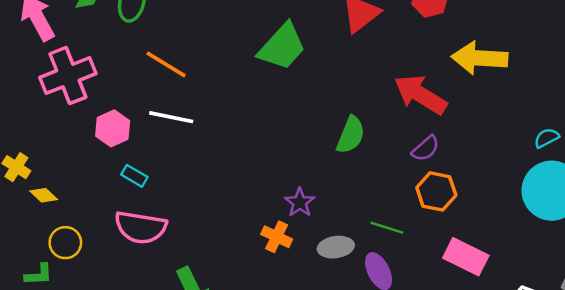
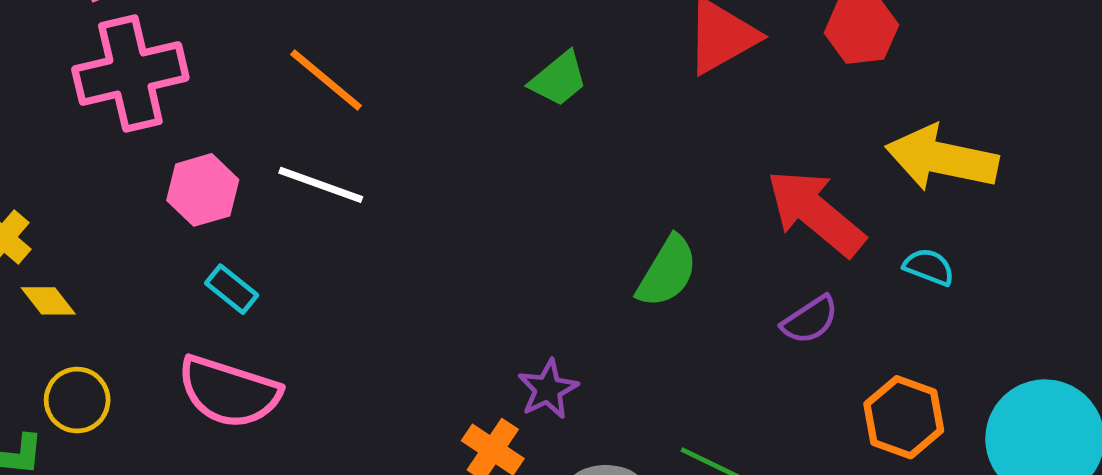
green trapezoid: (282, 47) -> (558, 79), size x0.6
cyan semicircle: (547, 138) -> (929, 267), moved, turned 40
orange hexagon: (436, 191) -> (904, 417), moved

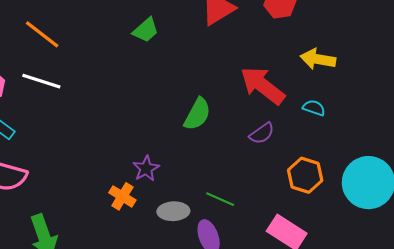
yellow arrow: (942, 158) -> (318, 59), size x0.7

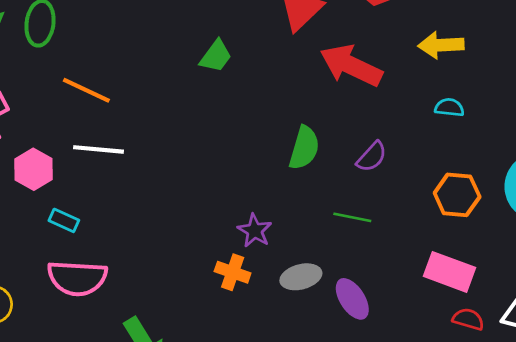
red arrow: (263, 85) -> (351, 66), moved
purple semicircle: (262, 133) -> (372, 157), moved
green line: (220, 199) -> (352, 217), moved

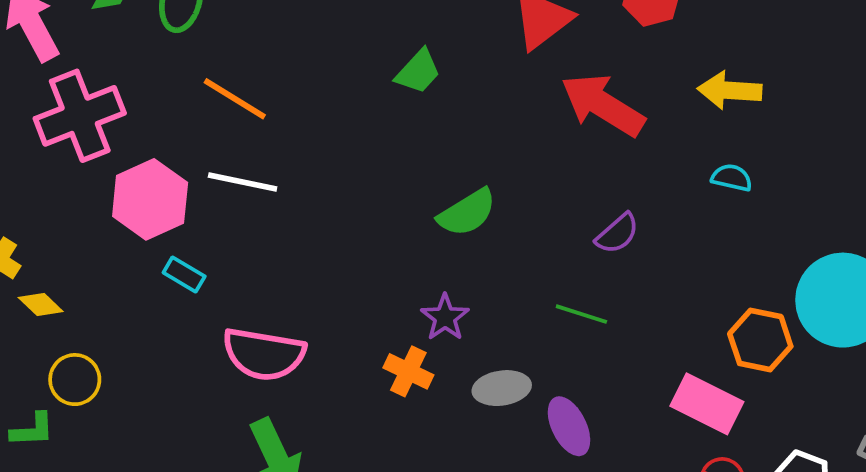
green semicircle: (304, 148) -> (467, 213), moved, turned 36
pink hexagon: (33, 169) -> (150, 199), size x1.4
orange hexagon: (457, 195) -> (760, 340), moved
pink semicircle: (77, 278) -> (264, 354), moved

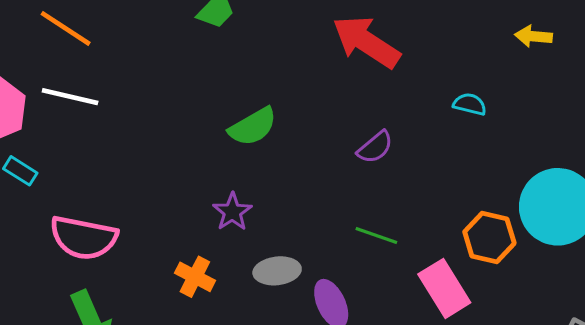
yellow arrow: (730, 90) -> (534, 36), moved, size x0.7
green line: (581, 314) -> (376, 236), moved
orange cross: (408, 371) -> (195, 277), moved
pink rectangle: (707, 404) -> (444, 288), turned 30

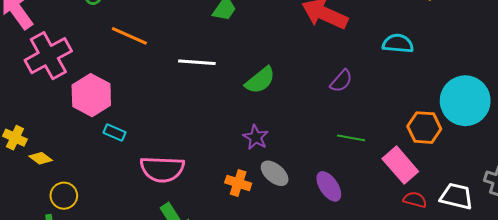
white line: (70, 97) -> (197, 62), moved
cyan semicircle: (470, 104) -> (398, 44), size x1.4
gray ellipse: (277, 271) -> (275, 173), moved, turned 56

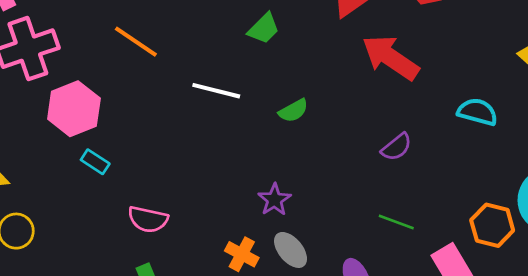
green semicircle: (260, 80) -> (293, 111), moved, size x0.7
pink semicircle: (162, 169) -> (148, 219), size x0.7

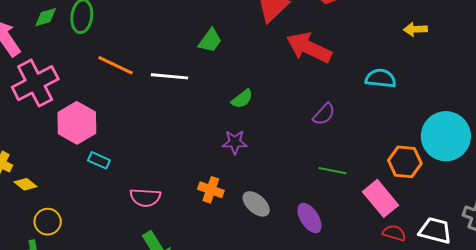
white line: (216, 91) -> (169, 76), moved
purple star: (274, 200) -> (235, 142), moved, turned -30
orange cross: (242, 254) -> (211, 190), moved

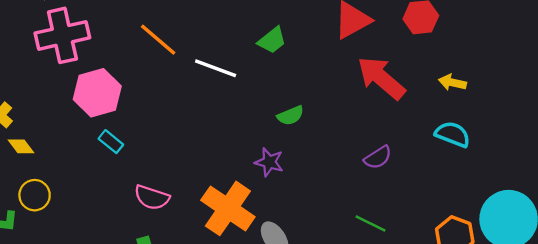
yellow arrow: (415, 29) -> (452, 83), moved
orange cross: (211, 190) -> (228, 208), size x1.8

